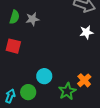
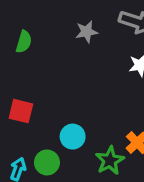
gray star: (32, 19) -> (87, 32), moved
red square: (13, 46) -> (21, 111), moved

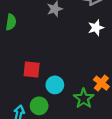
red square: (21, 111) -> (32, 69), moved

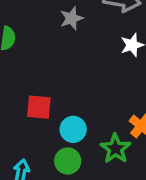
green circle: (39, 106) -> (68, 161), moved

